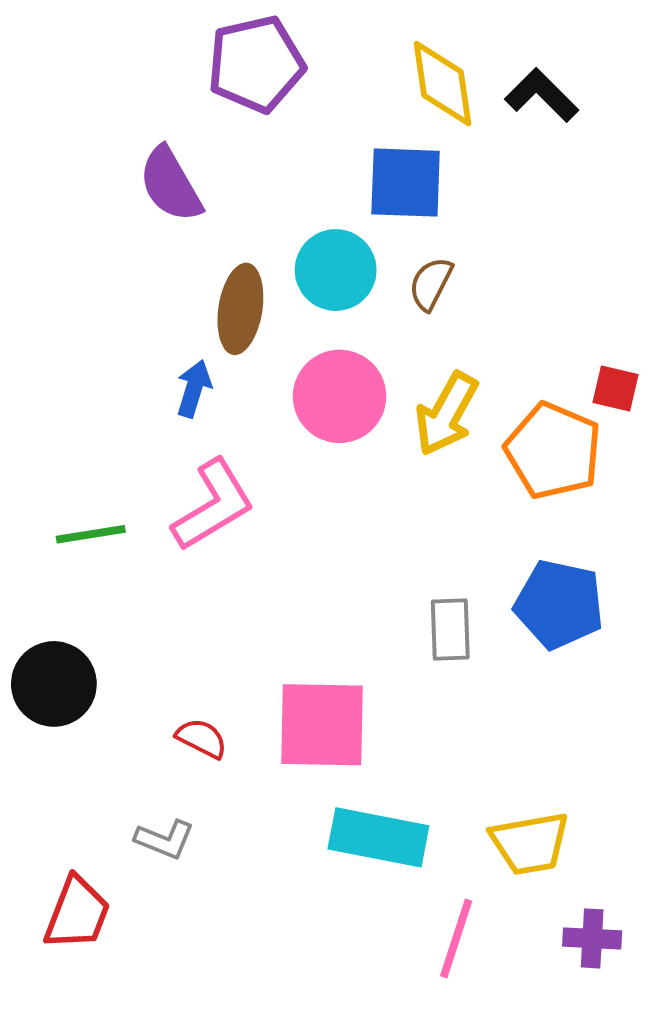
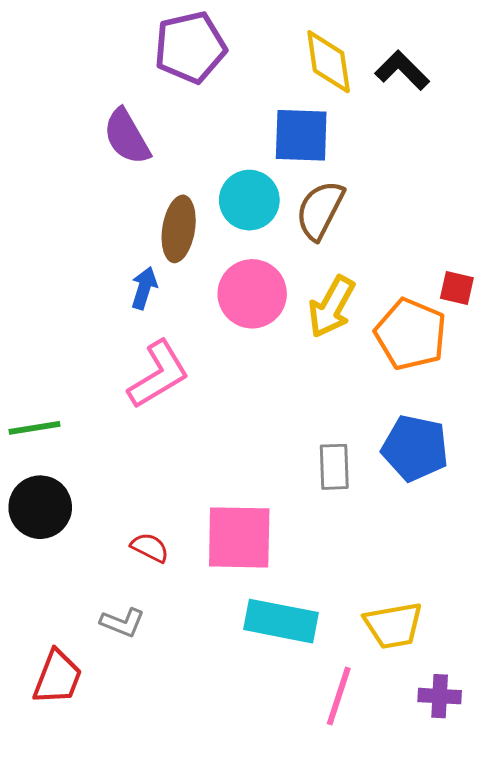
brown semicircle: (431, 284) -> (320, 210), size x1.5
green line: (91, 534) -> (34, 428), moved

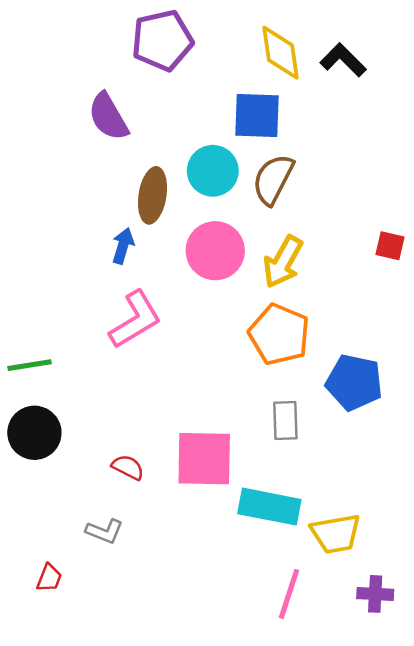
orange pentagon: (411, 334) -> (279, 334), moved
gray rectangle: (334, 467) -> (285, 420), moved
cyan rectangle: (281, 621) -> (269, 507), moved
red trapezoid: (58, 677) -> (49, 578), size x0.6

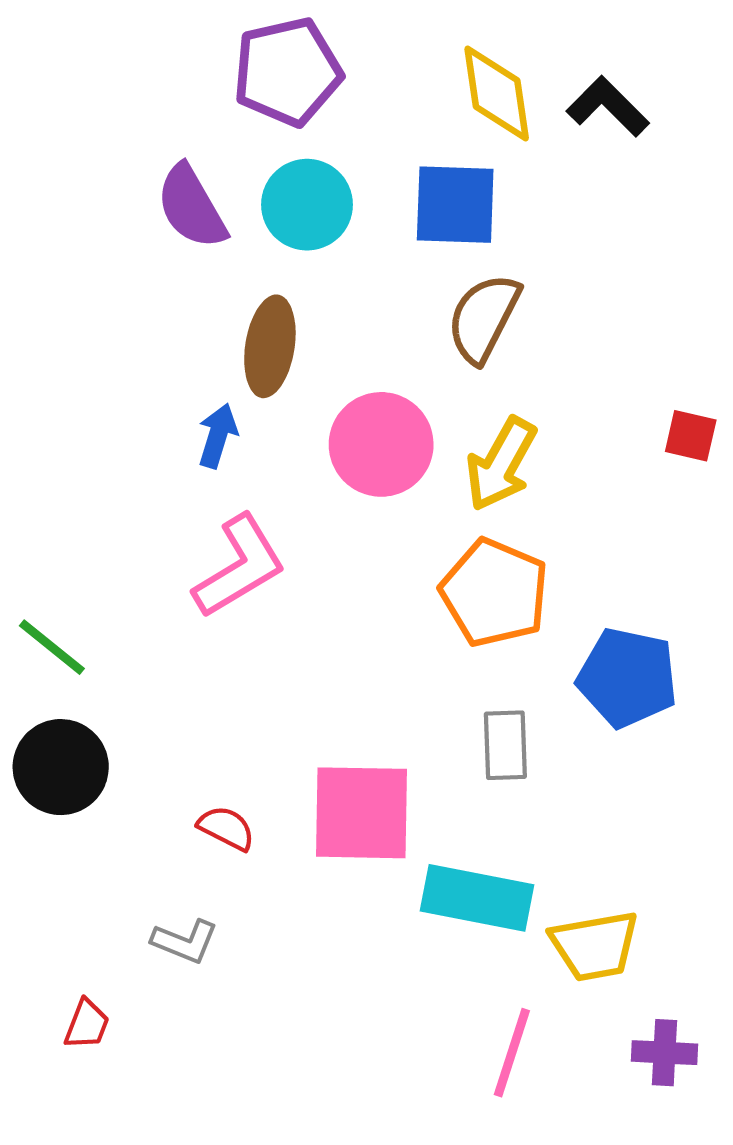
cyan circle: (213, 171) -> (307, 205), moved
green line: (29, 365) -> (52, 647), turned 48

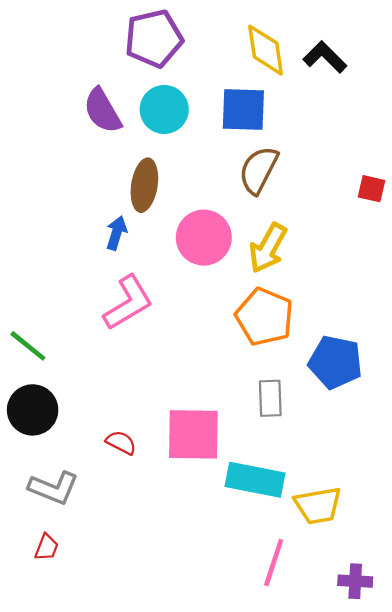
red square: (691, 436) -> (372, 189), moved
gray L-shape: (185, 941) -> (54, 488), moved, size x1.4
purple cross: (664, 1053) -> (355, 581), moved

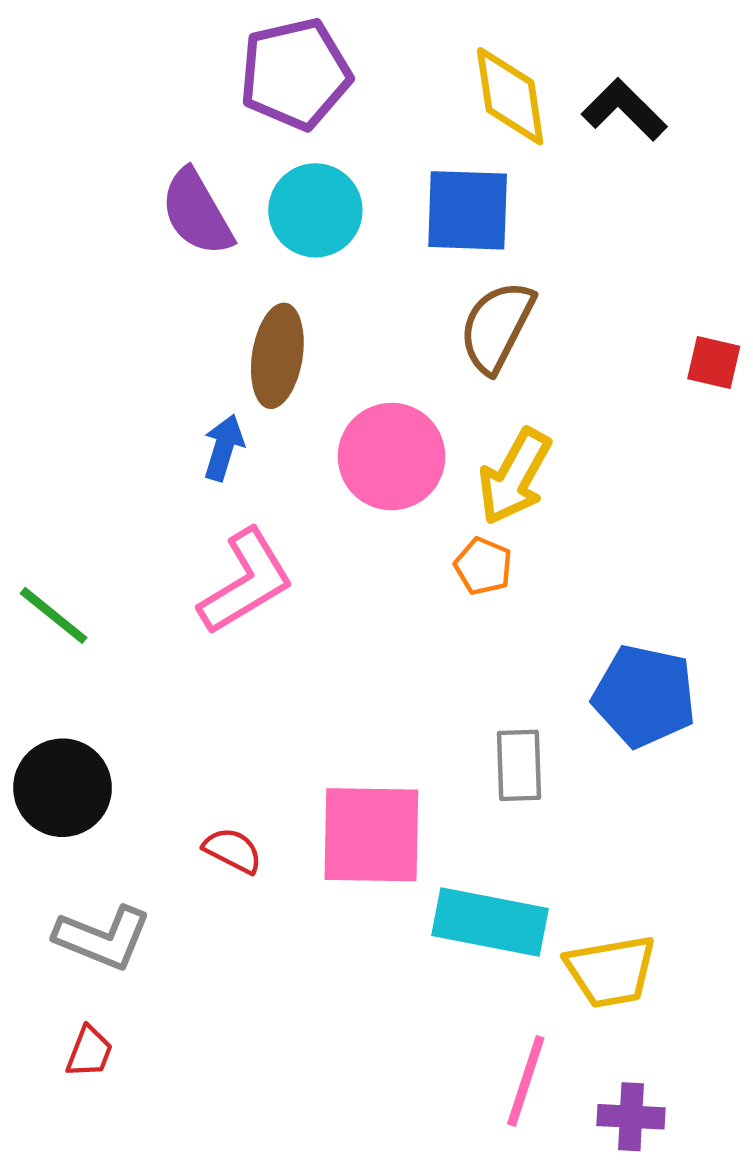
orange pentagon: (264, 317) -> (483, 566), moved, size x0.5
green line: (28, 346) -> (54, 615), moved
purple cross: (355, 581) -> (631, 1117), moved

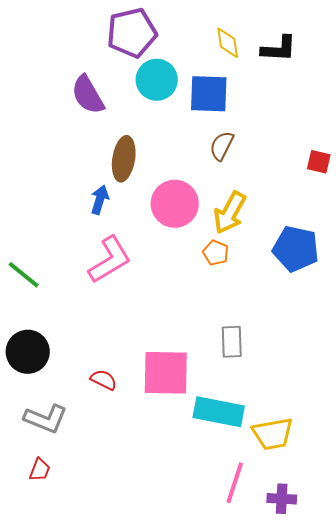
yellow diamond: (510, 96) -> (228, 43), size x0.7
black L-shape: (624, 110) -> (279, 49), turned 138
cyan circle: (315, 210) -> (157, 80), moved
brown semicircle: (497, 327) -> (222, 146), size x0.7
blue pentagon: (644, 696) -> (296, 249), moved

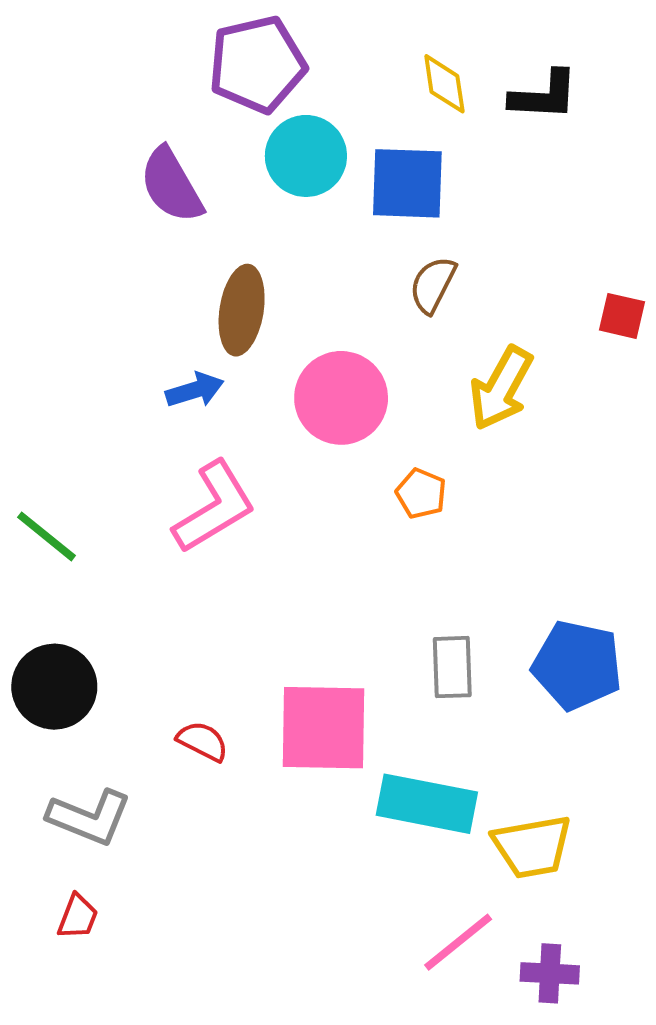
blue arrow: (100, 200) -> (195, 390), turned 56
yellow arrow: (230, 213) -> (501, 388), moved
blue pentagon: (296, 249) -> (577, 665), moved
pink line: (235, 483) -> (458, 942), turned 33

